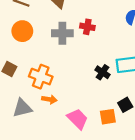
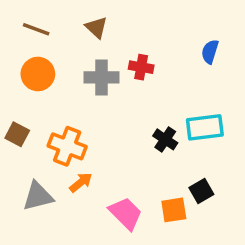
orange arrow: (49, 99) -> (81, 182), turned -48

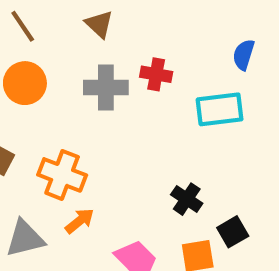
brown line: (36, 29) -> (23, 26), turned 36
cyan rectangle: (205, 127) -> (220, 109), moved
black cross: (165, 139) -> (187, 199), moved

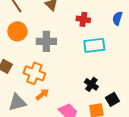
red cross: (156, 74) -> (83, 19), moved
gray cross: (106, 87) -> (46, 41), moved
cyan rectangle: (220, 109) -> (94, 45), moved

